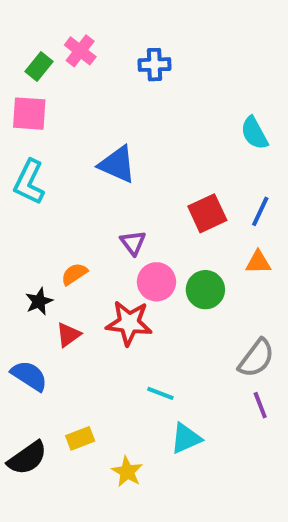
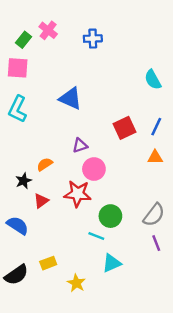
purple triangle: (133, 243) -> (80, 145), turned 49
green circle: (205, 290) -> (110, 216), moved

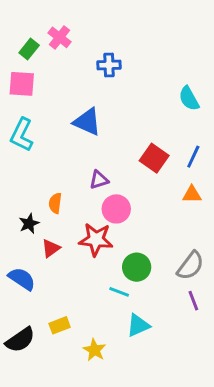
blue cross: (93, 39) -> (109, 65), moved
red square: (125, 128) -> (154, 158), turned -30
orange semicircle: (45, 164) -> (55, 203), turned -49

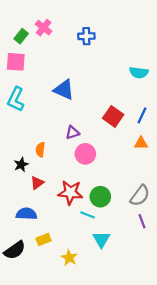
blue cross: (109, 65) -> (86, 36), moved
cyan semicircle: (189, 98) -> (139, 73), turned -54
red star: (96, 240) -> (70, 192), moved
blue semicircle: (22, 279) -> (26, 214), moved, turned -30
cyan triangle: (138, 325) -> (101, 239), turned -36

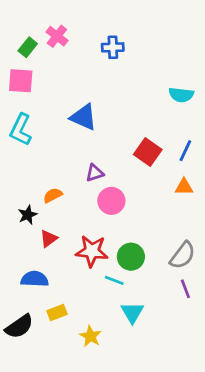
orange semicircle: (40, 150) -> (53, 195), turned 56

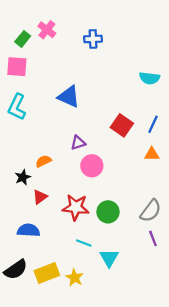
cyan line: (114, 280) -> (84, 243), moved
yellow rectangle: (57, 313) -> (47, 273), moved, size x1.5

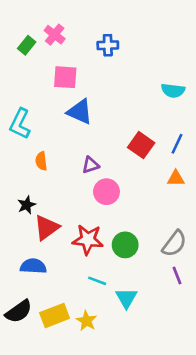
pink square: (17, 67) -> (65, 77), moved
orange semicircle: (43, 161) -> (41, 161), moved, turned -70
red triangle: (40, 197) -> (47, 228), size x1.5

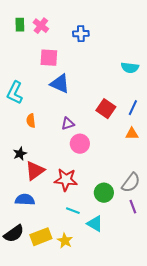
green rectangle: (27, 45) -> (20, 25), moved, turned -40
green circle: (125, 245) -> (104, 193), moved
cyan triangle: (126, 298) -> (95, 224), turned -30

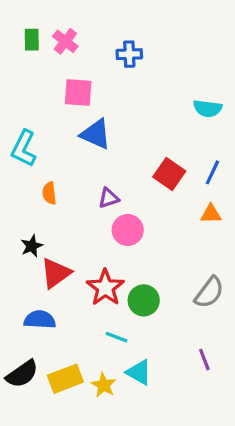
red star: (66, 180) -> (105, 288), turned 30
green circle: (104, 193) -> (144, 300), moved
purple line: (133, 207) -> (204, 360), moved
cyan triangle: (95, 224) -> (139, 372), moved

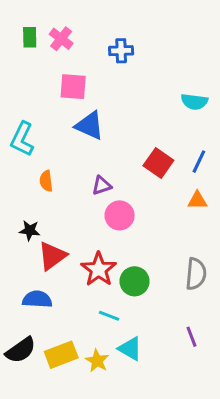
black star: (32, 246) -> (30, 230), turned 30
gray semicircle: (209, 292) -> (196, 274), turned -32

